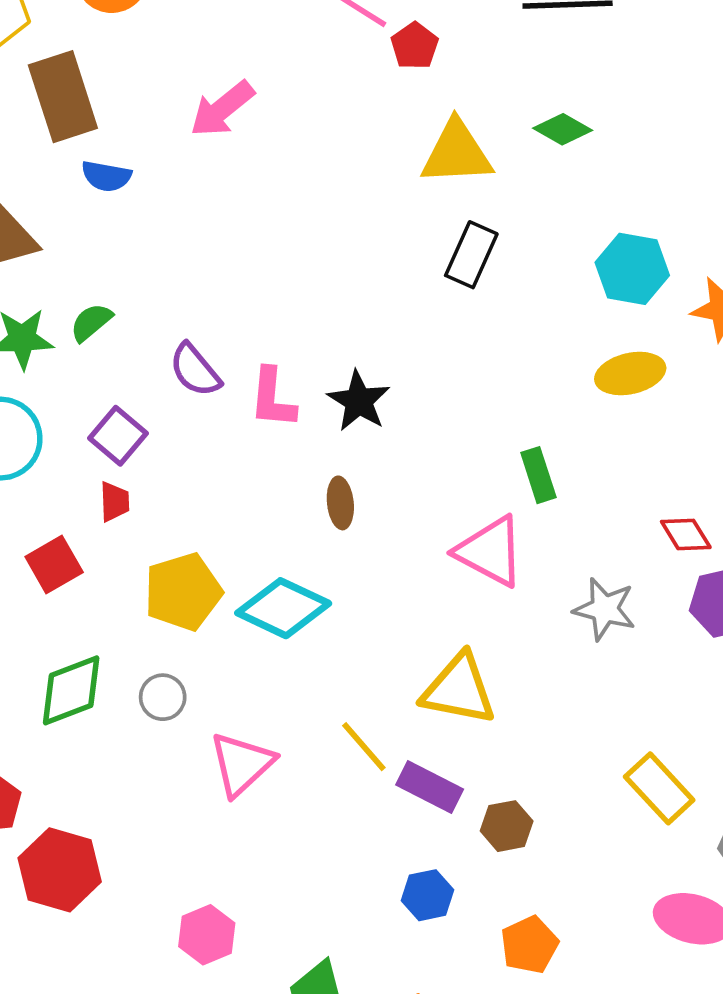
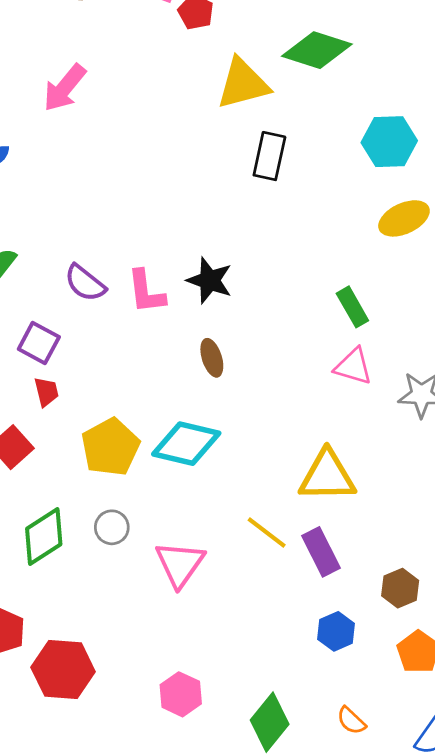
green diamond: (563, 129) -> (317, 50), size x1.6
pink triangle: (490, 551) -> (353, 366), moved, size x0.7
purple rectangle: (430, 787) -> (321, 552), turned 48
brown hexagon: (507, 826) -> (400, 588), moved

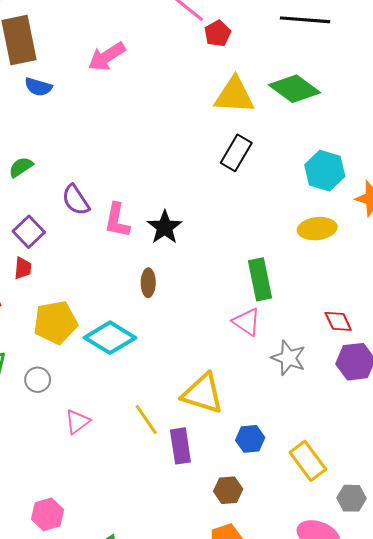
green rectangle: (352, 307) -> (260, 279), size x1.4
pink triangle: (180, 564) -> (77, 422), size x0.7
blue hexagon: (336, 631) -> (250, 439), moved

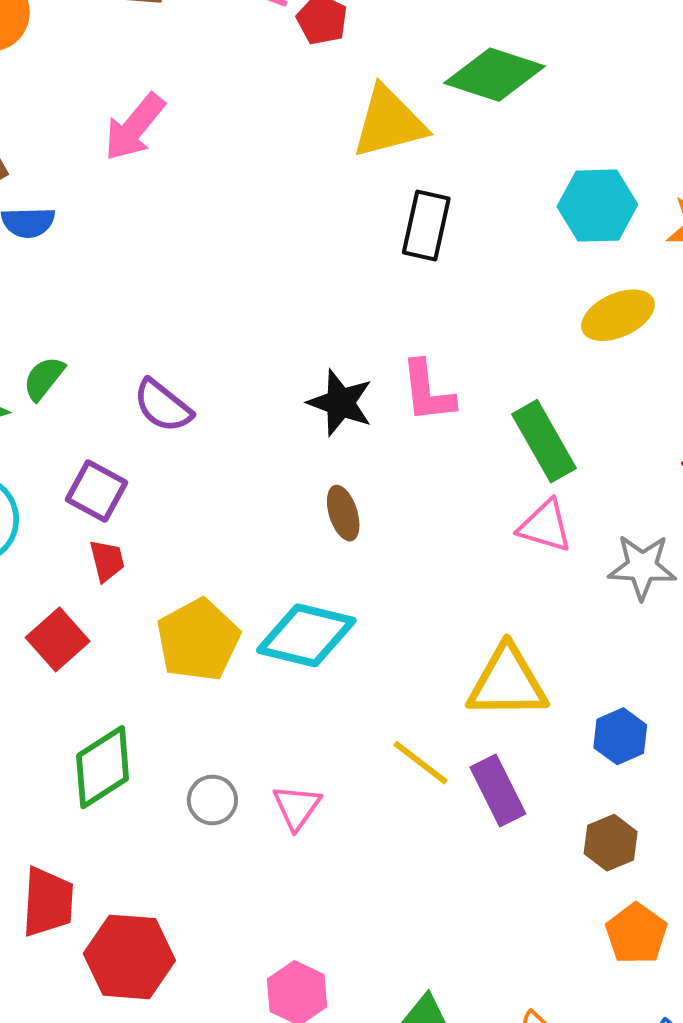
pink L-shape: (117, 220) -> (428, 391), moved
gray circle: (38, 380) -> (212, 800), moved

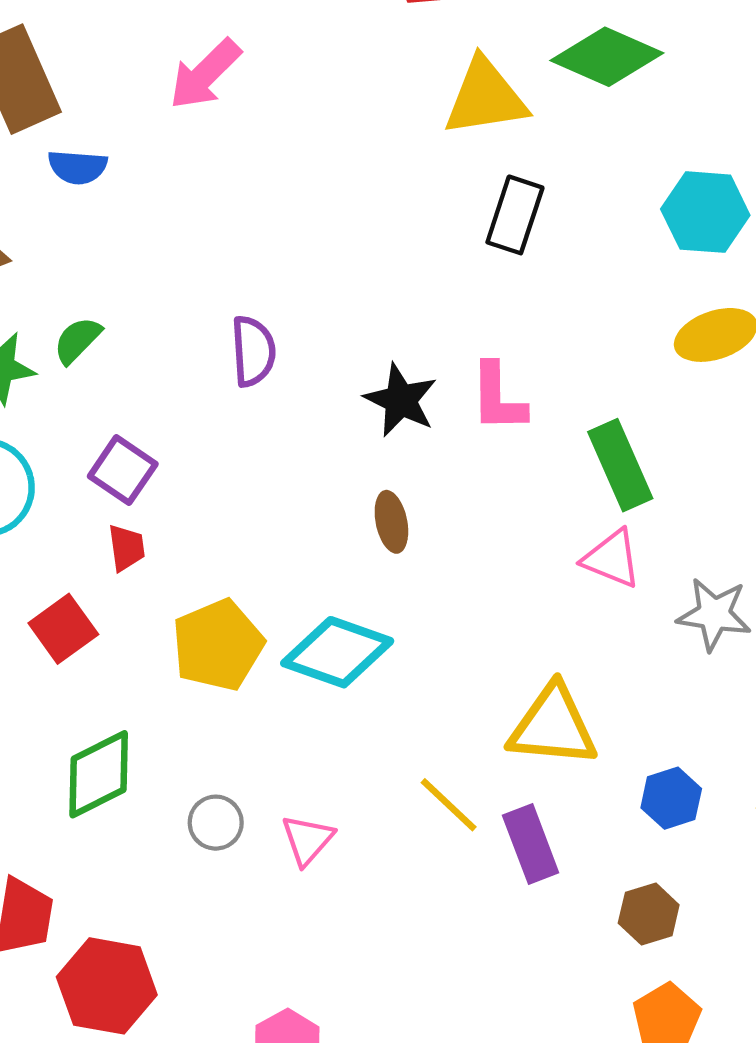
purple semicircle: (163, 406) -> (253, 351), moved, turned -138

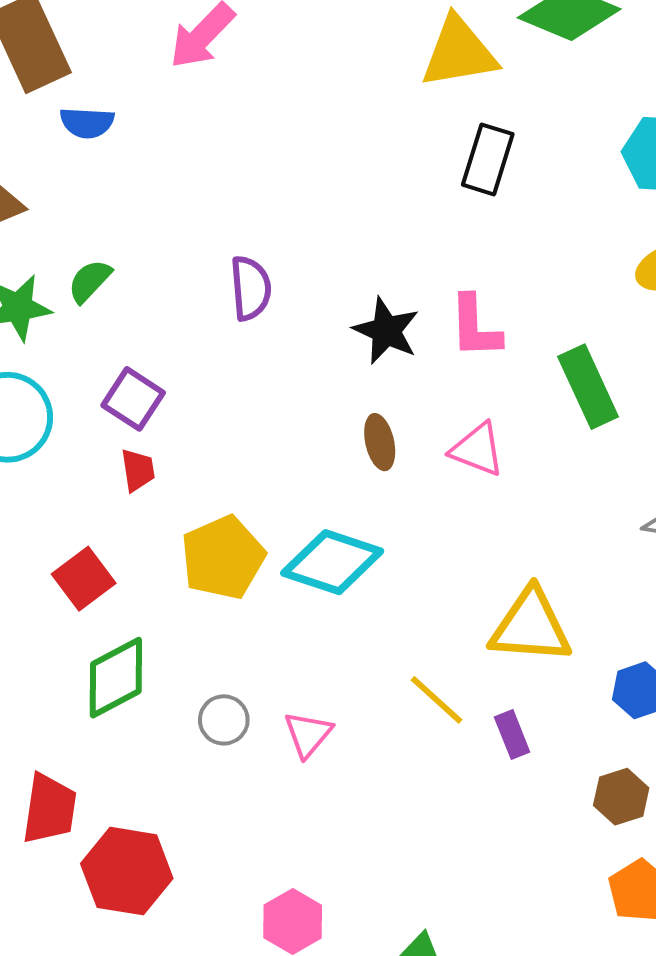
pink triangle: (612, 559) -> (477, 449), moved
red square: (63, 629) -> (84, 579), moved
purple rectangle: (531, 844) -> (512, 734), size x0.7

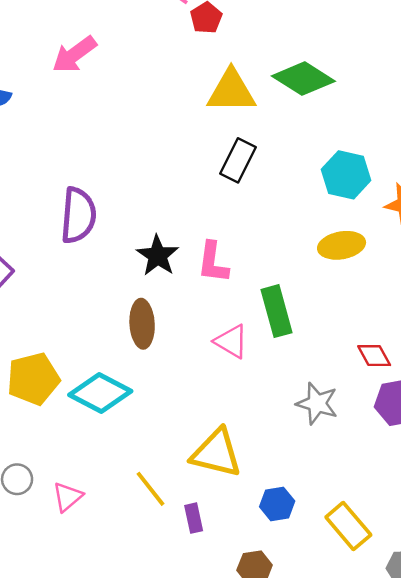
purple semicircle: (251, 288) -> (78, 215), size x1.4
brown ellipse: (380, 442) -> (142, 324), size x1.4
pink triangle: (477, 449) -> (231, 341), moved

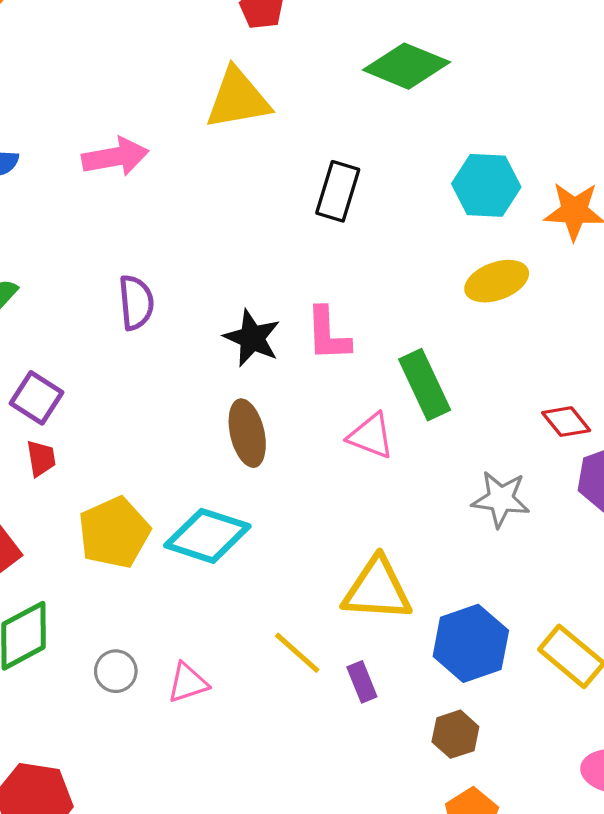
pink arrow: (74, 54) -> (115, 157), moved, turned -144
yellow triangle: (231, 91) -> (238, 99), moved
purple semicircle: (78, 215) -> (136, 303), size x0.7
pink triangle: (68, 497) -> (188, 683), turned 32
blue hexagon: (277, 504) -> (471, 643), size x1.6

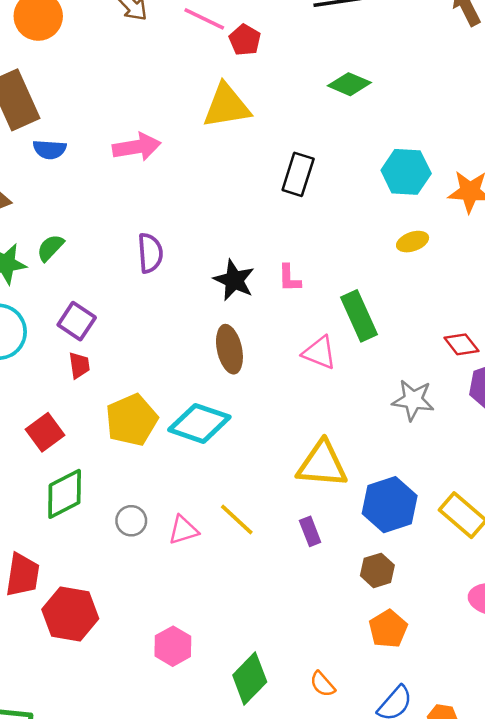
green diamond: (406, 66) -> (349, 84), size x0.7
yellow ellipse: (497, 281) -> (413, 242), size x0.7
pink L-shape: (328, 334) -> (289, 278), size x0.7
yellow line: (297, 653) -> (237, 520), moved

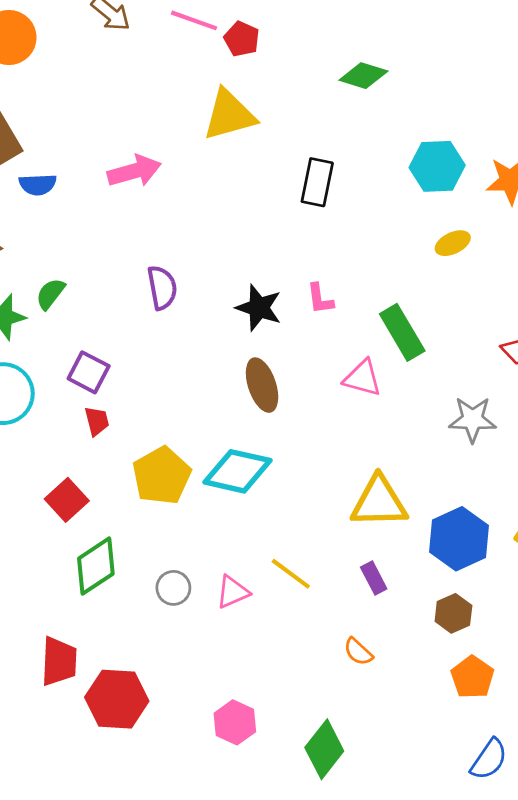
orange semicircle: (323, 684) -> (358, 652), moved

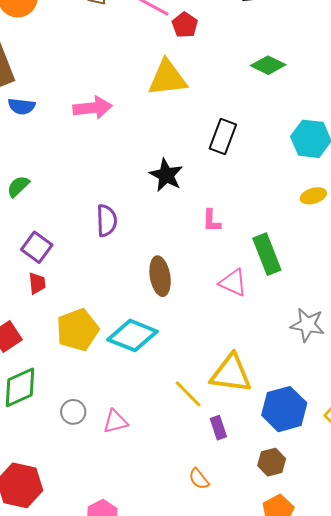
purple semicircle: (162, 288) -> (107, 221), moved
black star: (259, 308) -> (166, 175), moved
yellow line: (291, 574) -> (188, 394), moved

